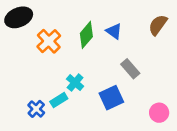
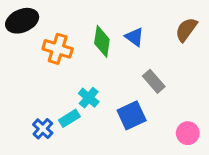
green diamond: (86, 35) -> (102, 41), turned -32
orange cross: (49, 41) -> (58, 49), turned -30

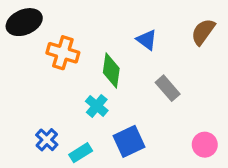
green diamond: (102, 41) -> (111, 70), moved
blue square: (132, 115) -> (129, 141), moved
cyan rectangle: (69, 118) -> (81, 153), moved

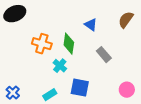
orange cross: (63, 53) -> (42, 44), moved
blue cross: (47, 140) -> (13, 93), moved
blue square: (129, 141) -> (80, 88), turned 36

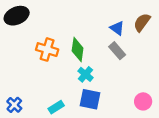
blue triangle: (91, 25) -> (117, 28), moved
gray rectangle: (104, 55) -> (117, 51), moved
cyan cross: (60, 66) -> (85, 74), moved

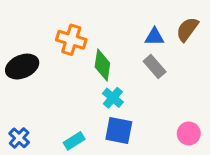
black ellipse: (17, 16) -> (22, 67), moved
blue triangle: (117, 28) -> (155, 37), turned -35
orange cross: (47, 50) -> (71, 40), moved

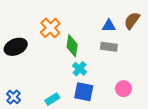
orange cross: (71, 40) -> (50, 28), turned 30
gray rectangle: (155, 67) -> (109, 47), turned -42
pink circle: (189, 133) -> (124, 89), moved

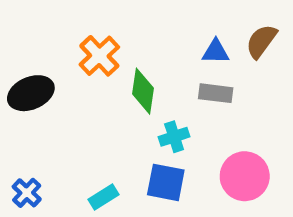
cyan cross: (80, 69) -> (174, 137), moved, turned 32
pink circle: (124, 89) -> (245, 176), size x1.5

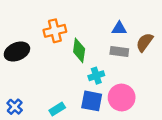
brown semicircle: (261, 41) -> (145, 42), moved
orange cross: (99, 56) -> (55, 31), turned 30
pink circle: (245, 176) -> (122, 97), moved

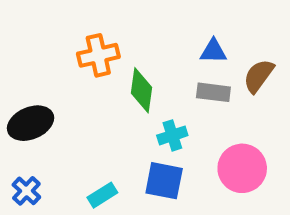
black ellipse: (17, 52) -> (31, 123), moved
pink circle: (122, 97) -> (242, 168), moved

